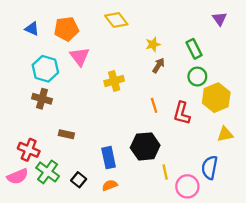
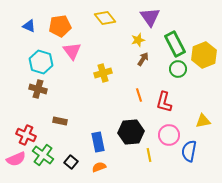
purple triangle: (220, 19) -> (150, 17), moved, size x1.5
green rectangle: (194, 49) -> (175, 44), size x1.4
yellow hexagon: (216, 98) -> (204, 55), moved
pink circle: (187, 186) -> (169, 135), moved

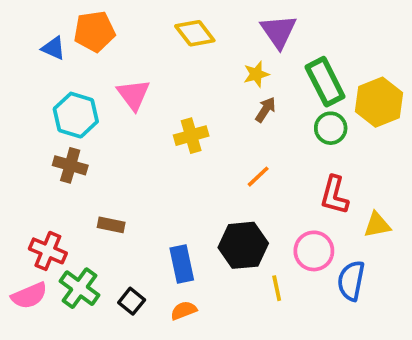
orange pentagon: (60, 26) -> (94, 31), moved
orange line: (139, 95) -> (258, 177), turned 64
red L-shape: (164, 102) -> (334, 195), moved

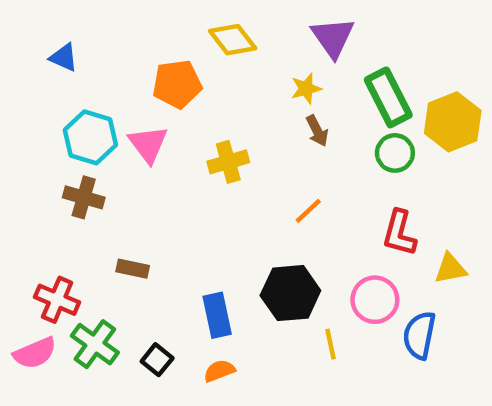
orange pentagon: (94, 31) -> (177, 84), moved
pink triangle: (133, 95) -> (148, 144), moved
brown arrow: (266, 110) -> (317, 131), turned 120

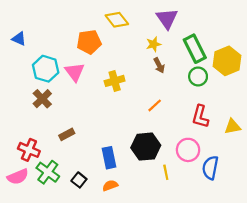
blue triangle: (64, 57) -> (19, 39), moved
brown cross: (84, 197) -> (42, 99), turned 30
brown rectangle: (133, 269) -> (67, 134), turned -40
yellow triangle: (450, 269) -> (233, 127), moved

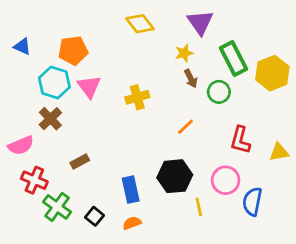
orange pentagon: (89, 42) -> (73, 50), moved
green circle: (198, 76) -> (219, 92), moved
pink semicircle: (18, 177) -> (21, 145), moved

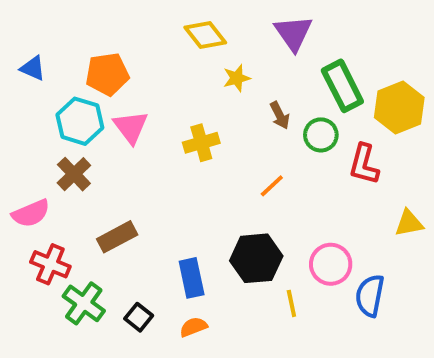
yellow star: (184, 53) -> (237, 78), moved
red L-shape: (240, 140) -> (364, 164), moved
brown rectangle: (80, 161) -> (117, 237), size x1.4

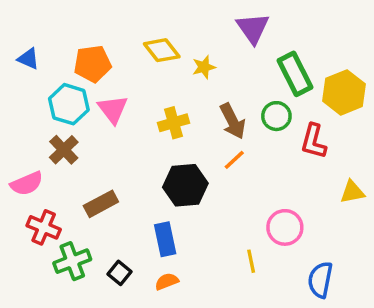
yellow diamond: (205, 35) -> (162, 50), moved
brown arrow: (280, 115) -> (233, 121), moved, size x1.5
black hexagon: (256, 258) -> (185, 185), moved
blue semicircle: (370, 296) -> (320, 280), moved
green cross: (84, 303) -> (72, 261), turned 33

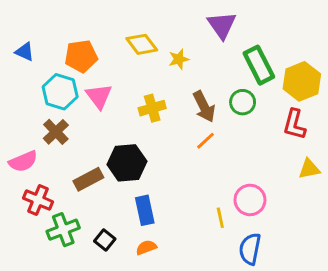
red L-shape: (314, 141) -> (294, 124), moved
black hexagon: (185, 185) -> (127, 163), moved
yellow line: (251, 261) -> (220, 218), moved
blue semicircle: (320, 280) -> (250, 249), moved

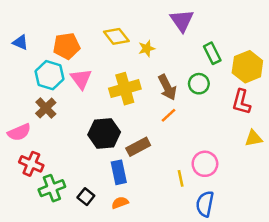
green rectangle: (259, 65) -> (212, 53), size x0.7
yellow cross: (152, 108) -> (125, 89), size x1.4
brown rectangle: (88, 179) -> (138, 147), moved

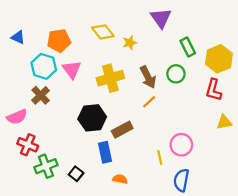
orange semicircle: (120, 203) -> (120, 179), moved, turned 32

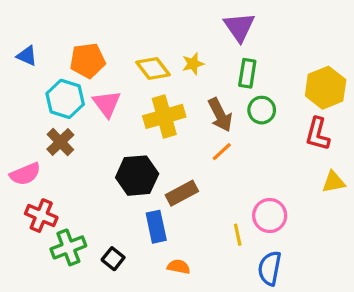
yellow diamond: (103, 32) -> (153, 69), moved
green rectangle: (188, 47) -> (247, 73), moved, turned 36

